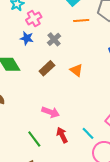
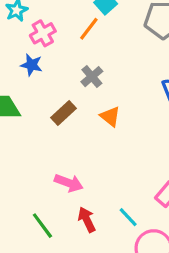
orange line: (81, 20) -> (89, 29), moved, turned -49
gray cross: (54, 39) -> (92, 77), moved

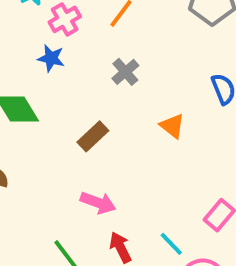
brown rectangle: (63, 113) -> (93, 136), moved
orange triangle: (110, 116) -> (172, 126), moved

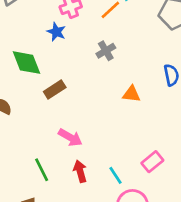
orange triangle: (172, 126) -> (131, 94), turned -42
brown rectangle: (93, 136) -> (55, 89), moved

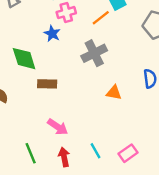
gray cross: (106, 51) -> (94, 53), size x1.5
brown rectangle: (55, 89) -> (47, 84), turned 30
cyan line: (116, 175) -> (95, 151), moved

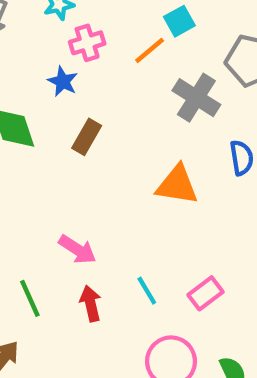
gray cross: (94, 53) -> (196, 98), moved, turned -30
brown rectangle: (47, 84) -> (87, 137), moved, turned -60
orange triangle: (114, 93) -> (177, 185), size x1.5

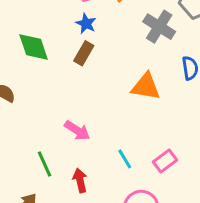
blue star: (63, 81) -> (86, 24), moved
red arrow: (91, 303) -> (80, 180), moved

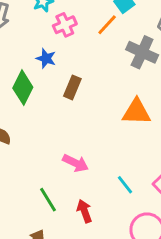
blue star: (86, 24) -> (46, 58), moved
green diamond: (34, 47) -> (23, 88), turned 52

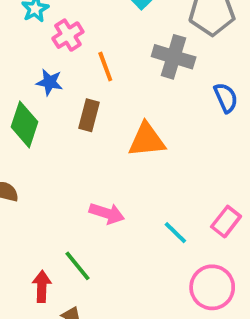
orange line: (107, 25) -> (105, 67), moved, turned -55
orange triangle: (136, 112) -> (147, 140), moved
red arrow: (84, 211) -> (42, 286), moved, turned 30

